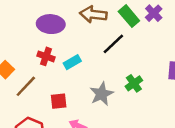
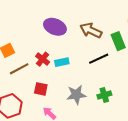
red cross: (46, 56) -> (43, 59), moved

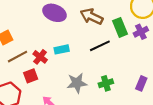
red cross: (43, 59) -> (40, 57), moved
red square: (41, 89) -> (31, 76), moved, turned -32

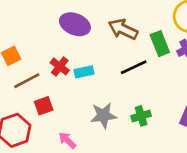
red cross: (40, 57) -> (60, 66), moved

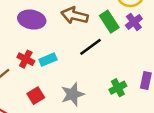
red square: (44, 106) -> (36, 96), moved
green cross: (141, 116) -> (118, 88), moved

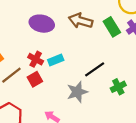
black line: (91, 47) -> (95, 69), moved
red square: (36, 96) -> (35, 79), moved

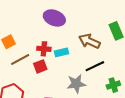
brown arrow: (81, 21) -> (89, 41), moved
red cross: (36, 59) -> (44, 49), turned -32

